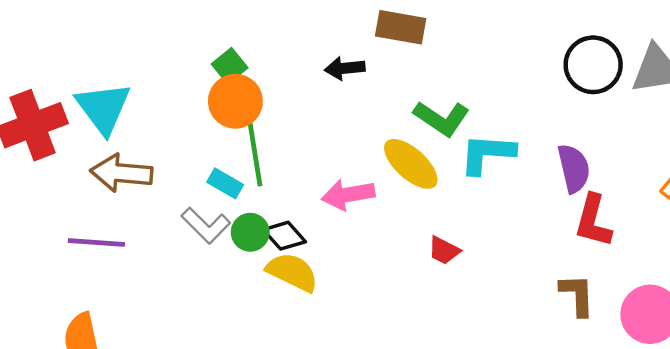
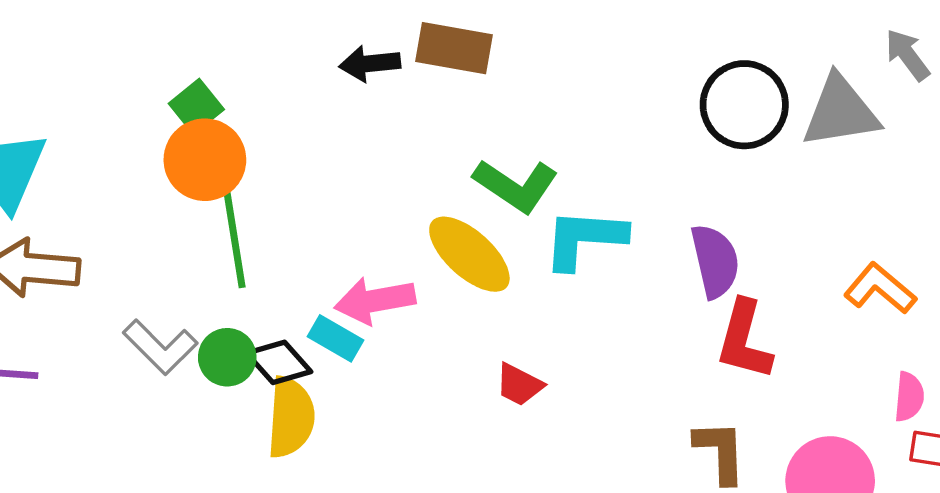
black arrow: (345, 68) -> (370, 64), moved
cyan rectangle: (225, 183) -> (335, 338), moved
yellow semicircle: (292, 272) -> (291, 417), turned 68

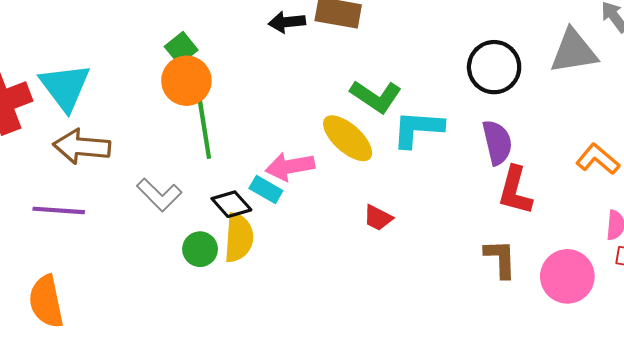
black circle: (744, 105) -> (494, 67), moved
green circle: (227, 357) -> (200, 249), moved

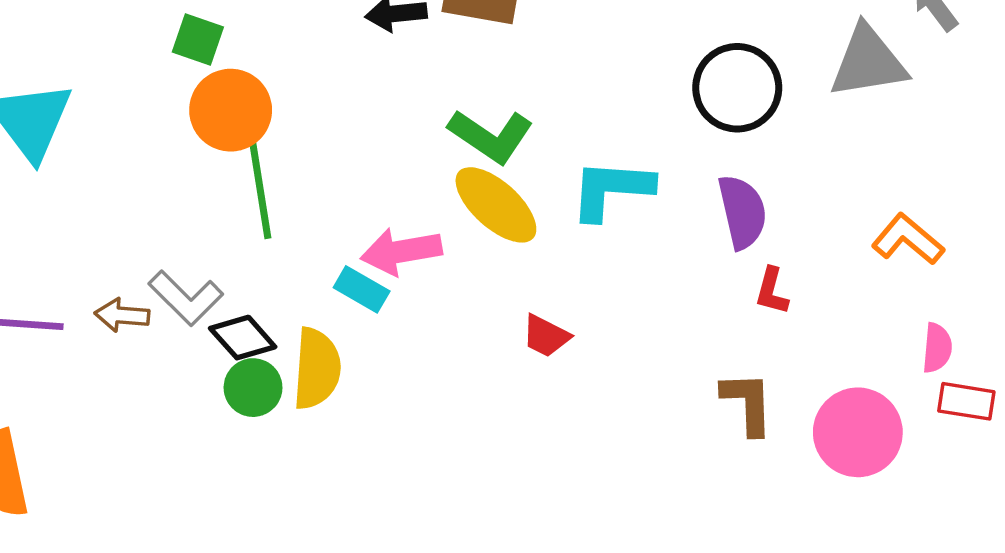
green square: (181, 48) -> (198, 39), moved, turned -32
green L-shape: (376, 96) -> (491, 136), moved
brown arrow: (82, 147) -> (122, 315), moved, size x0.6
red L-shape: (515, 191) -> (772, 291), size x0.6
black diamond: (231, 204) -> (243, 338), moved

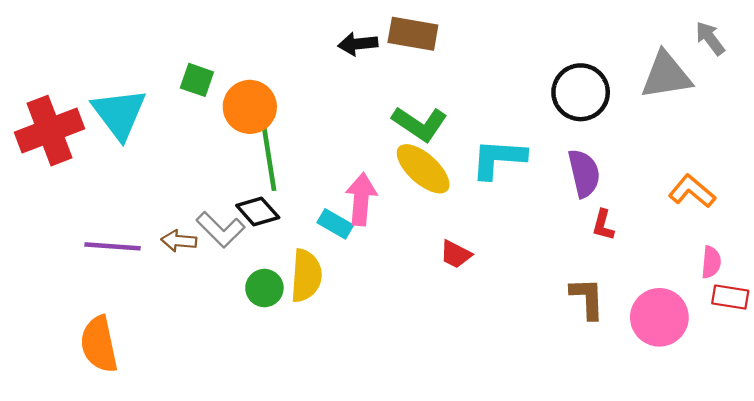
green square: (198, 39) -> (197, 80), moved
pink arrow: (401, 251) -> (361, 199), turned 105
black diamond: (243, 338) -> (258, 212), moved

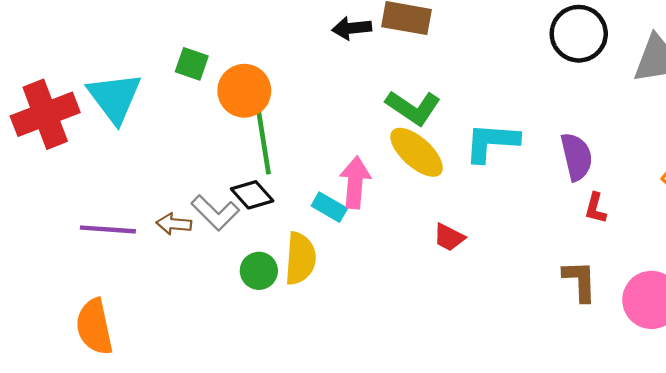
black circle: (581, 92) -> (579, 34), moved

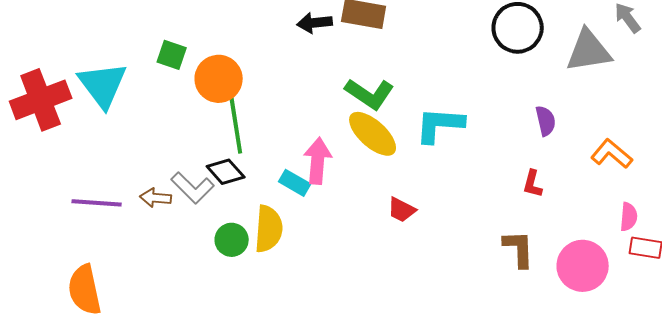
purple semicircle: (576, 157) -> (546, 121), moved, size x0.7

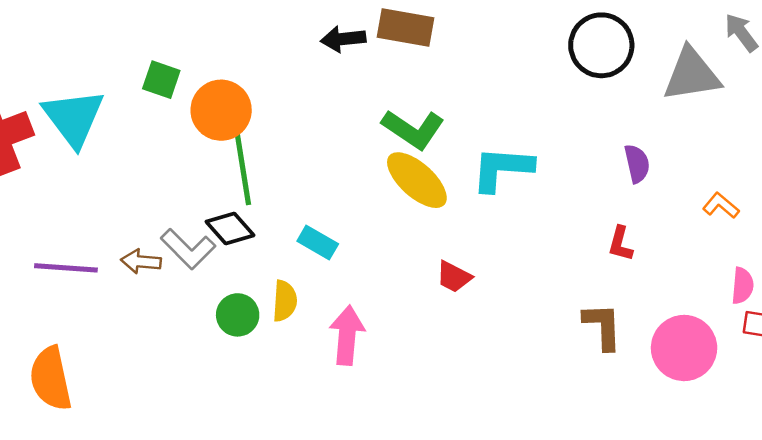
orange L-shape: (612, 154) -> (721, 206), size x0.7
pink arrow: (318, 161) -> (347, 335), moved
yellow semicircle: (269, 229) -> (285, 301), size x0.7

